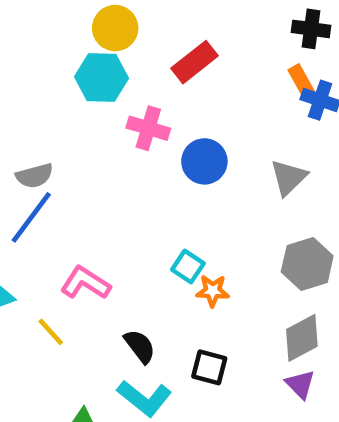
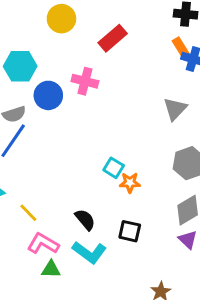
cyan hexagon: (101, 78) -> (20, 66), moved
blue circle: (204, 161) -> (48, 95), moved
pink L-shape: (85, 283) -> (43, 244), moved

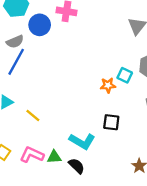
cyan square: (114, 168) -> (125, 75), moved
black semicircle: (85, 220) -> (77, 166), moved
pink L-shape: (43, 244) -> (32, 155), moved

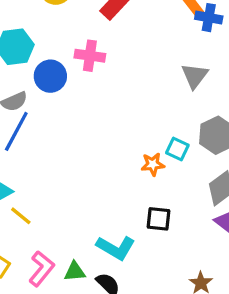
yellow line: (33, 116) -> (21, 216), moved
pink L-shape: (32, 155) -> (41, 269), turned 105

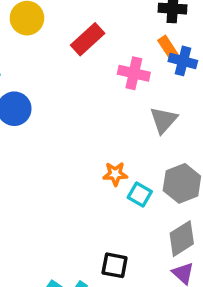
pink cross: (90, 56) -> (134, 73), moved
orange star: (153, 164) -> (115, 174), moved

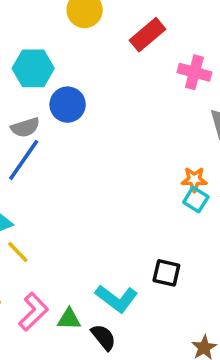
orange star: (115, 174) -> (194, 179), moved

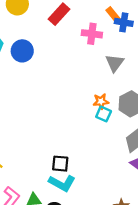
blue circle: (68, 105) -> (22, 51), moved
black square: (166, 273) -> (60, 164), moved

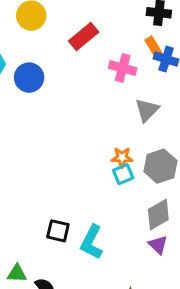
cyan square: (104, 114) -> (123, 174), turned 35
cyan L-shape: (62, 183) -> (92, 242), moved, turned 80

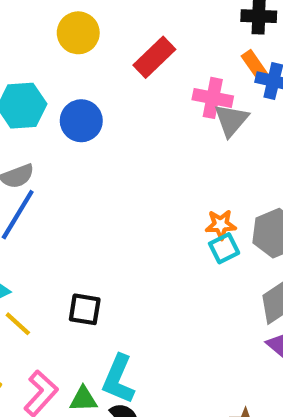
gray triangle: (147, 110) -> (231, 120), moved
black square: (58, 231) -> (85, 309), moved
cyan L-shape: (92, 242) -> (118, 379), moved

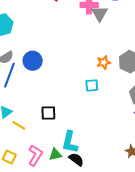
blue circle: (81, 121) -> (33, 61), moved
cyan square: (224, 248) -> (92, 85), moved, turned 32

